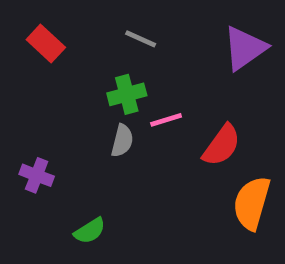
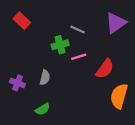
gray line: (141, 39) -> (78, 29), moved
gray semicircle: (122, 141) -> (45, 77), moved

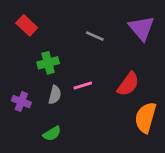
purple triangle: (116, 23) -> (142, 28), turned -35
green cross: (60, 45) -> (48, 63), moved
pink line: (79, 57) -> (83, 85), moved

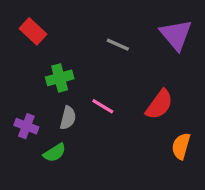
pink line: (83, 85) -> (103, 106), turned 48
orange semicircle: (146, 118) -> (181, 146), size x0.7
green semicircle: (52, 134) -> (55, 153), moved

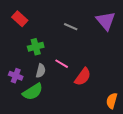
red semicircle: (159, 105) -> (83, 77), moved
orange semicircle: (181, 146) -> (112, 101), moved
green semicircle: (55, 153) -> (33, 92), size x1.5

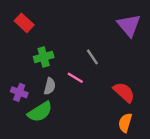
gray line: (71, 27) -> (92, 57), moved, turned 32
red semicircle: (83, 77) -> (124, 92), moved, turned -84
orange semicircle: (112, 101) -> (125, 123), moved

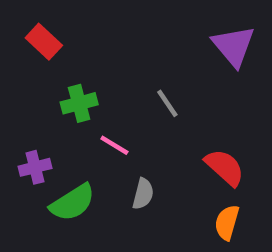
pink line: (75, 78) -> (114, 145), moved
gray semicircle: (50, 86) -> (143, 194), moved
purple cross: (19, 92) -> (35, 167), turned -35

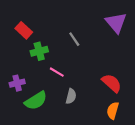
red rectangle: (44, 42) -> (24, 30), moved
gray line: (167, 103) -> (74, 39), moved

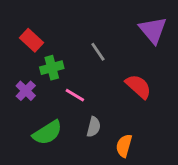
purple cross: (17, 83) -> (26, 91), moved, turned -32
red semicircle: (112, 83) -> (138, 86), moved
orange semicircle: (113, 111) -> (124, 146), moved

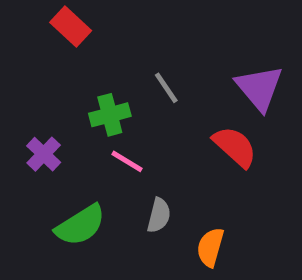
purple triangle: (153, 30) -> (259, 88), moved
red rectangle: (32, 40) -> (71, 27), moved
green cross: (52, 68) -> (110, 115), moved

